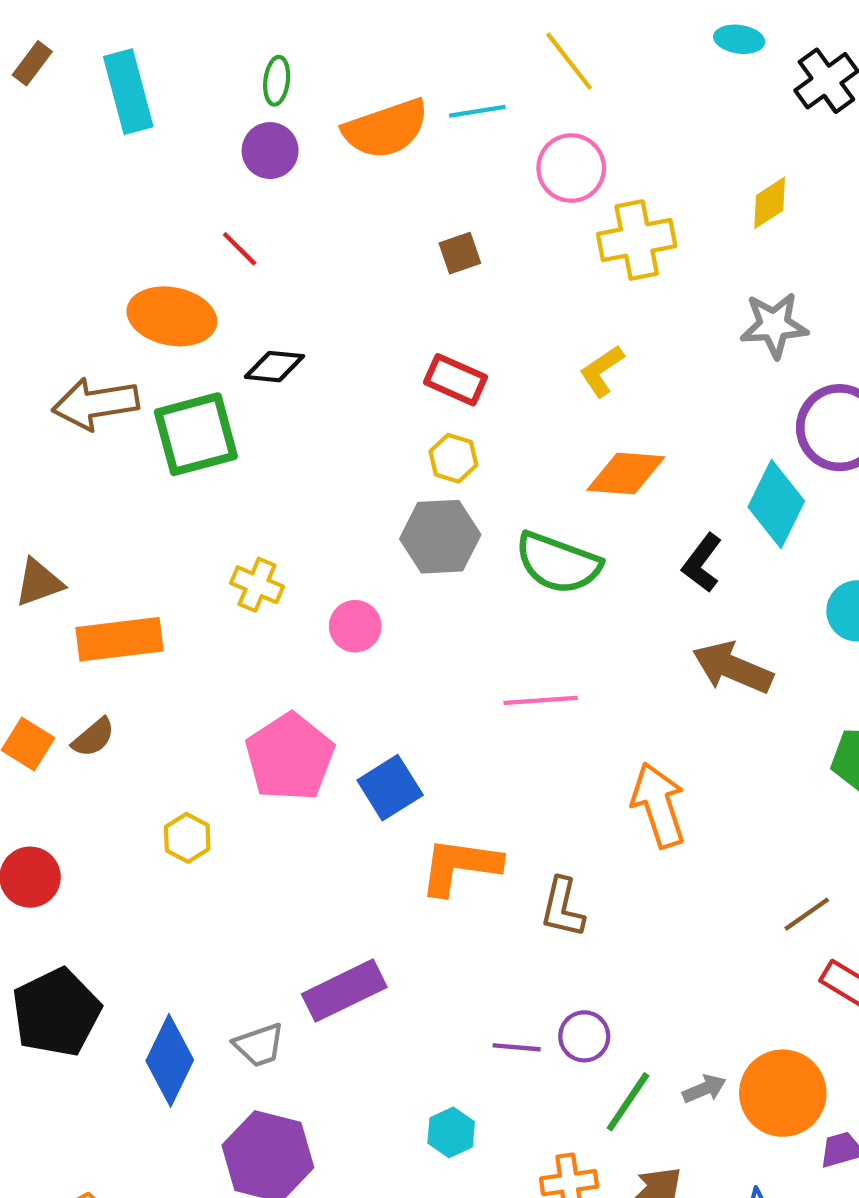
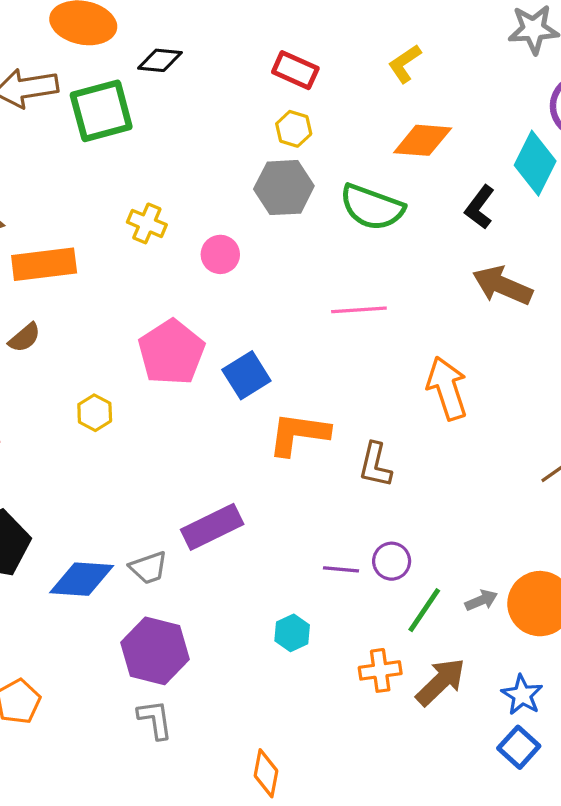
blue diamond: (170, 1060) -> (82, 579), turned 68

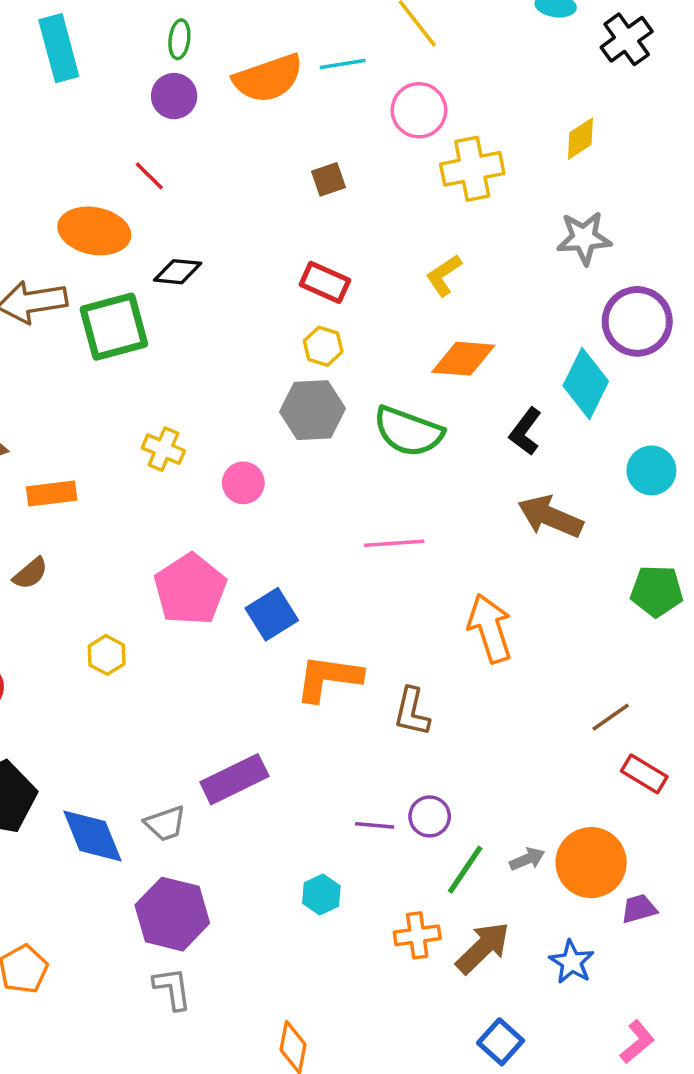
orange rectangle: (44, 264) -> (52, 494), size x0.7
blue diamond: (82, 579) -> (92, 836), turned 64
blue square: (519, 747) -> (501, 1042), moved

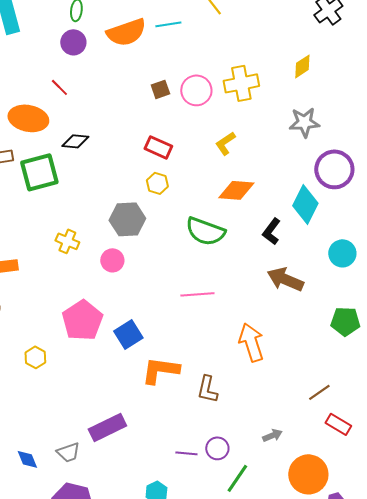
pink circle: (419, 110) -> (196, 90), moved
gray hexagon: (313, 410) -> (127, 219), moved
blue diamond: (92, 836) -> (27, 459), size x0.6
gray arrow: (527, 859) -> (272, 435), moved

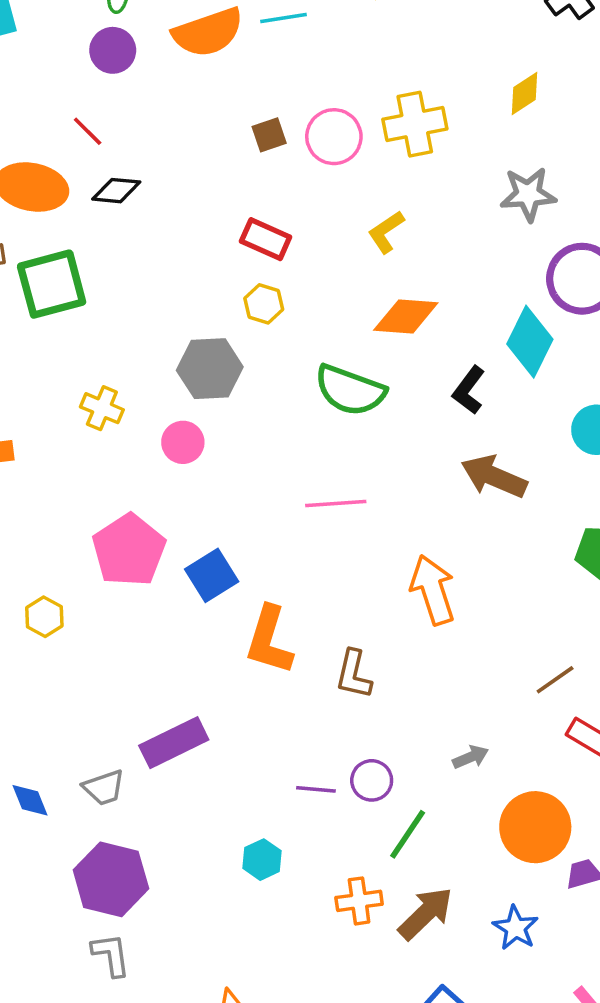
black diamond: (75, 141) -> (116, 191), moved
orange L-shape: (160, 370) -> (269, 640), turned -81

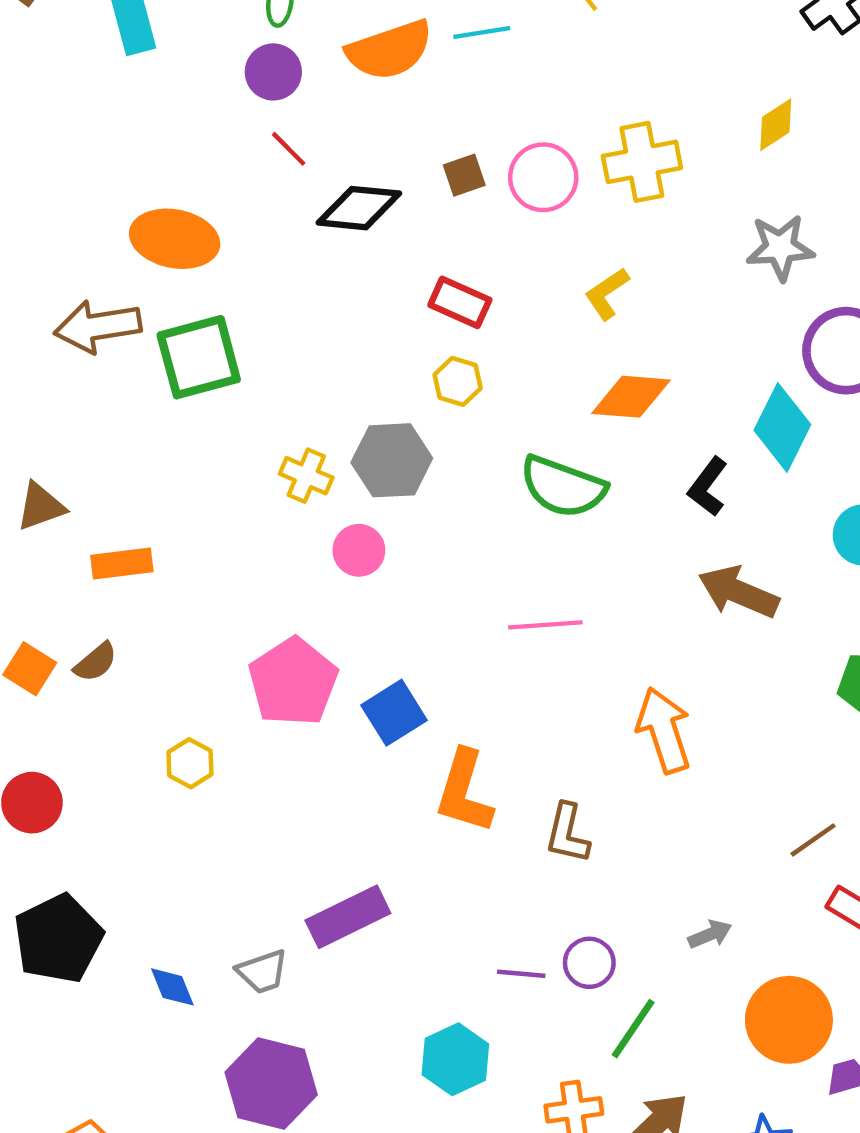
red line: (88, 131) -> (289, 149), moved
black diamond: (116, 191) -> (359, 208), moved, size x1.4
yellow cross: (102, 408) -> (306, 476), moved
cyan hexagon: (262, 860) -> (455, 1059), size x1.4

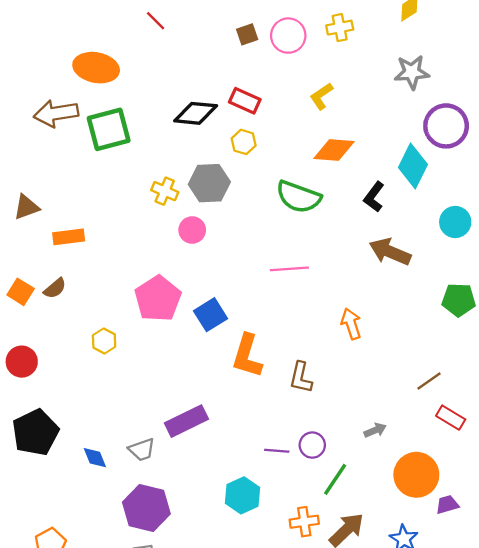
yellow cross: (642, 162) -> (340, 28), size x0.7
black diamond: (359, 208) -> (196, 113), moved
orange arrow: (664, 730) -> (351, 324), size x0.7

